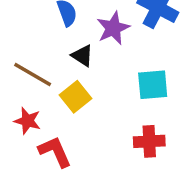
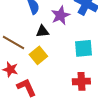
black triangle: (82, 56) -> (42, 31), turned -40

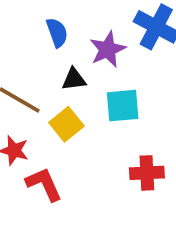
cyan square: (83, 48) -> (123, 106), moved

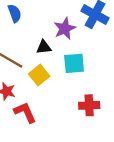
blue semicircle: (57, 33) -> (15, 13), moved

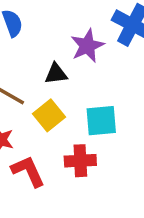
cyan square: (74, 63) -> (101, 121), moved
red cross: (89, 105) -> (80, 161), moved

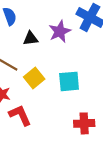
black triangle: (56, 74) -> (31, 38), moved
red cross: (80, 161) -> (84, 123), moved

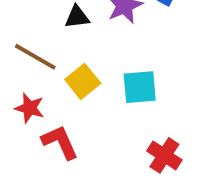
red cross: (84, 123) -> (164, 155), turned 36

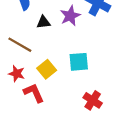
yellow square: (83, 81) -> (47, 69), moved

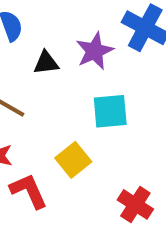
cyan square: (79, 62) -> (110, 111), moved
yellow square: (47, 69) -> (73, 160), moved

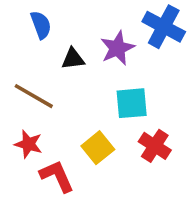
red cross: (135, 204) -> (155, 146), moved

